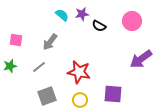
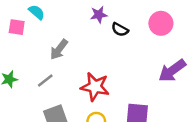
cyan semicircle: (62, 15) -> (37, 12), moved
pink square: (16, 40) -> (17, 27), moved

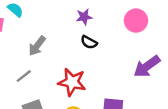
purple star: (99, 15) -> (84, 17), moved
black semicircle: (120, 30) -> (89, 42), moved

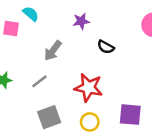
purple star: (84, 17) -> (81, 21), moved

